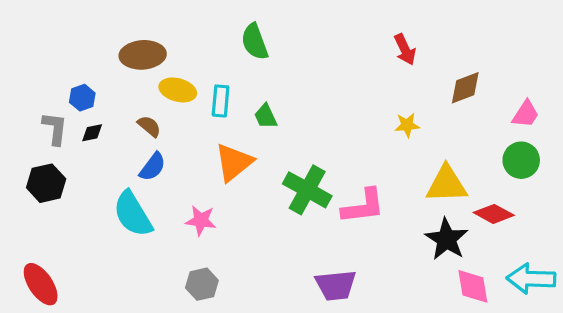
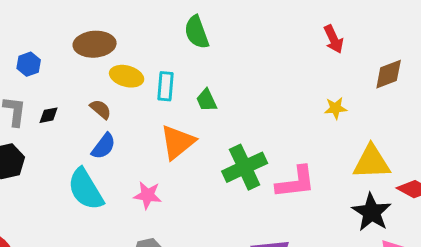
blue hexagon: (82, 98) -> (29, 64), moved
green cross: (307, 190) -> (245, 167), turned 36

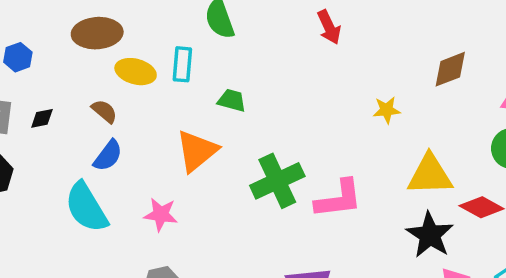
red arrow: (334, 39) -> (329, 27), moved
cyan rectangle: (166, 86) -> (182, 64), moved
green trapezoid: (207, 100) -> (232, 100), turned 130

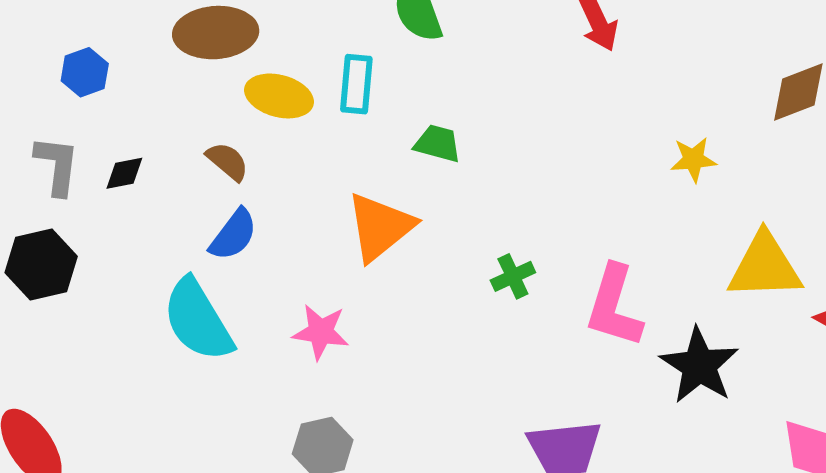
green cross: (277, 181) -> (513, 276), size x0.5
pink L-shape: (339, 199) -> (614, 306), turned 114
black star: (430, 235) -> (699, 366), moved

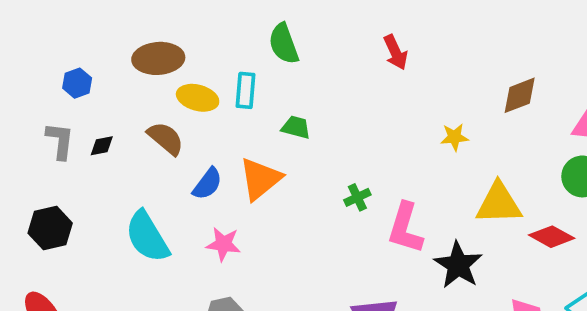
brown semicircle: (227, 161) -> (166, 138), size x1.4
blue semicircle: (233, 235) -> (207, 184), moved
black hexagon: (41, 264) -> (50, 228), moved
green cross: (513, 276) -> (357, 197), moved

